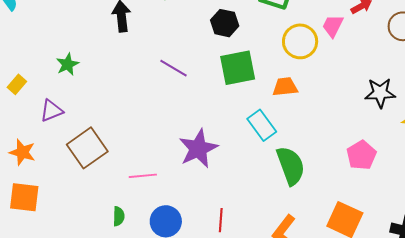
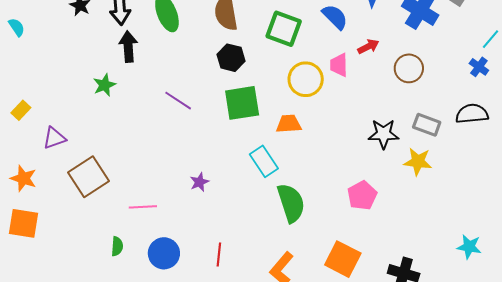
pink trapezoid: (333, 26) -> (339, 65), turned -30
green star: (67, 64) -> (104, 85), moved
purple star: (198, 149) -> (199, 182), size x0.5

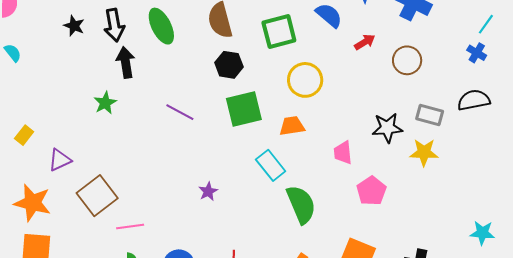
green square: (284, 29) -> (279, 32), turned -30
pink trapezoid: (339, 65) -> (343, 153), moved
orange star: (23, 178) -> (32, 203), size x1.4
pink line: (143, 207) -> (130, 227), moved

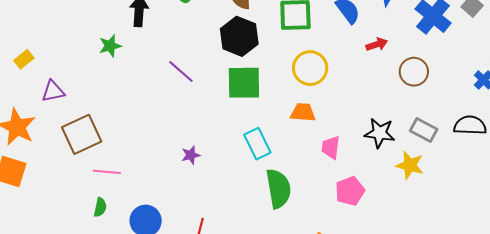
black hexagon: (229, 65) -> (239, 36), size x1.4
orange trapezoid: (292, 126) -> (303, 112), moved

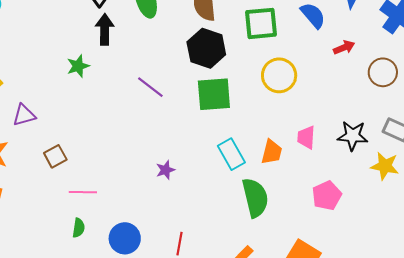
orange trapezoid: (303, 112) -> (272, 152), moved, turned 104
brown square: (82, 134) -> (55, 156), size x0.6
pink trapezoid: (331, 147) -> (306, 137), moved

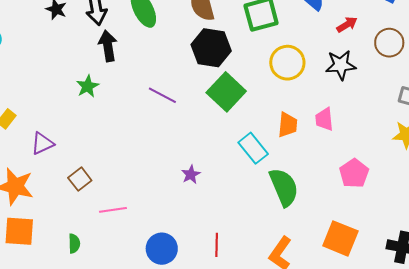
green square: (214, 94) -> (226, 92), turned -33
black star: (353, 136) -> (341, 65), moved
orange trapezoid: (272, 152) -> (288, 125), moved
green semicircle: (79, 228) -> (74, 244), moved

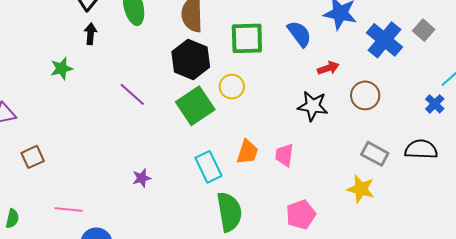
black arrow: (108, 46) -> (91, 34), size x0.7
yellow circle: (287, 63) -> (232, 87), moved, size x0.7
pink line: (113, 210) -> (69, 210), moved

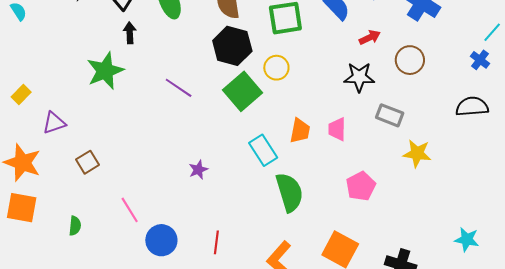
green star: (61, 68) -> (105, 71), size x1.6
gray rectangle: (375, 154) -> (390, 115), moved
pink line: (69, 210) -> (130, 210), turned 60

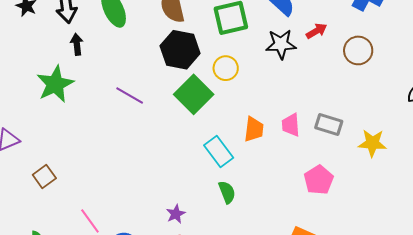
black star: (359, 77) -> (281, 44), moved
gray rectangle: (390, 115) -> (329, 125), moved
purple star: (198, 170) -> (176, 214), moved
green semicircle: (289, 192) -> (227, 192), moved, size x0.6

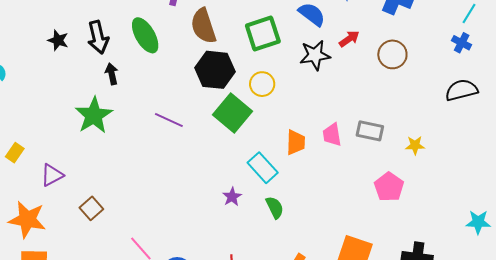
yellow star: (372, 143) -> (415, 145), size x0.7
pink pentagon: (319, 180) -> (389, 187), moved
purple star: (176, 214) -> (232, 197), moved

